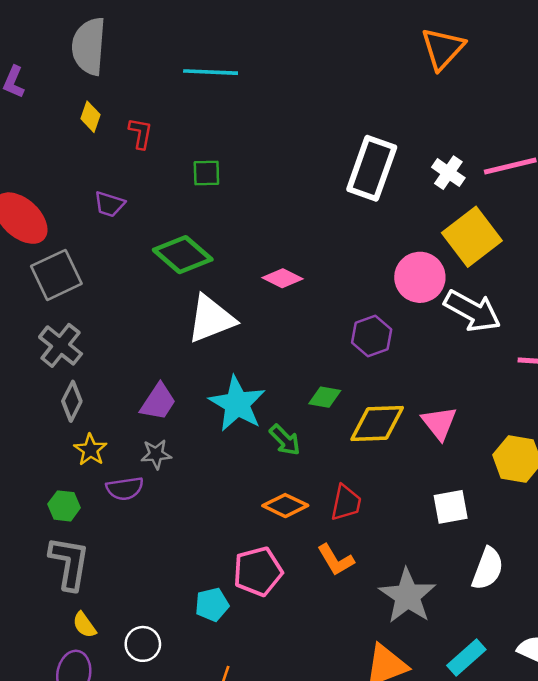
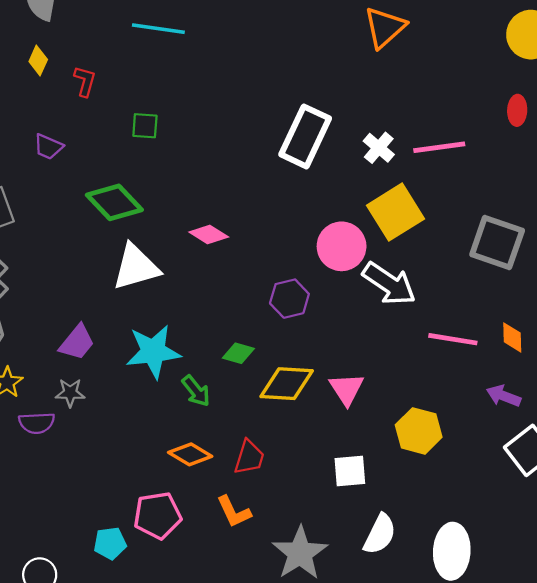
cyan star: (237, 404) -> (153, 352), turned 30

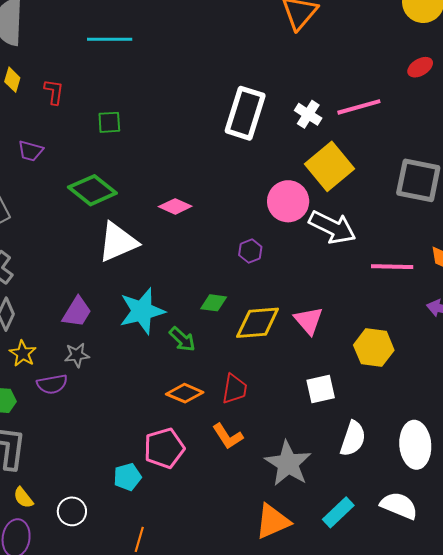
red ellipse: (517, 110) -> (420, 67), turned 65
purple hexagon: (289, 299) -> (250, 251), size x0.7

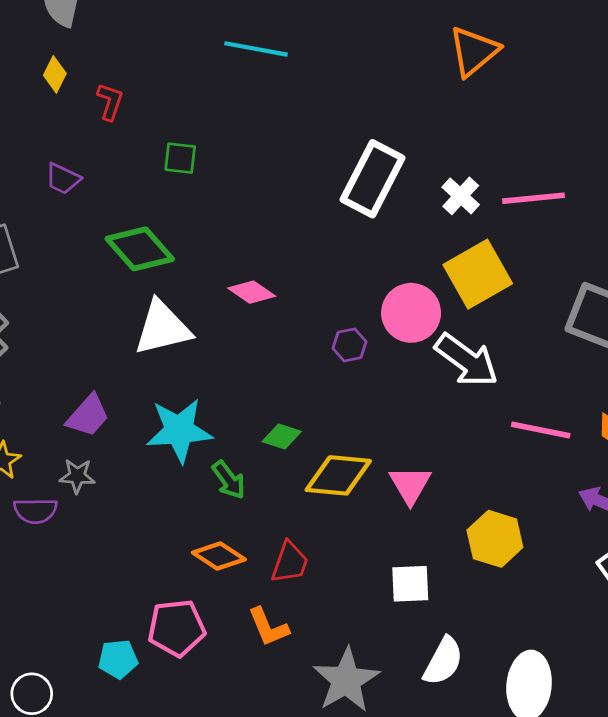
cyan line: (110, 39) -> (256, 49), moved
purple hexagon: (250, 251) -> (350, 345), moved

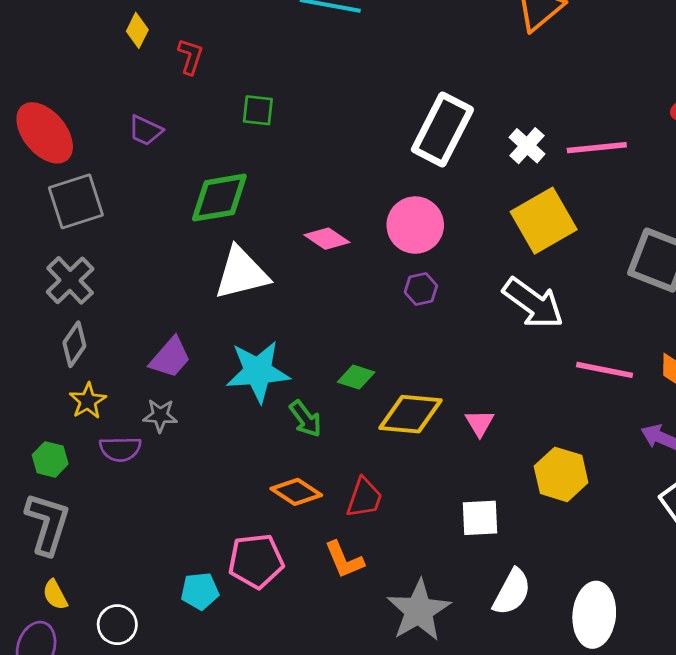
green diamond: (140, 249) -> (219, 198), turned -58
pink circle: (411, 313) -> (415, 225), moved
pink triangle: (410, 485) -> (480, 423), size x0.7

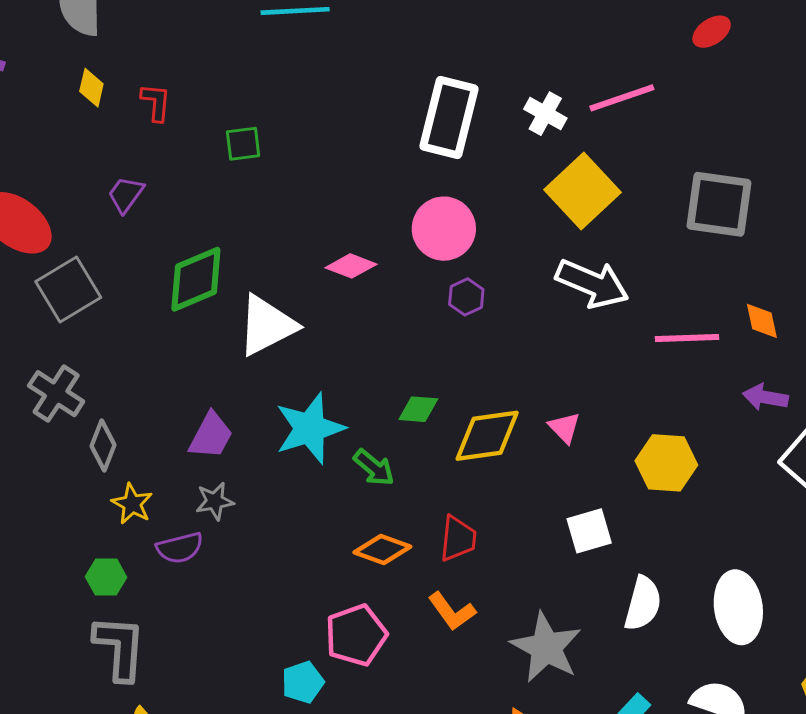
purple trapezoid: (145, 130) -> (126, 194), turned 114
green diamond: (219, 198) -> (196, 279), moved
gray cross: (70, 280) -> (56, 394), moved

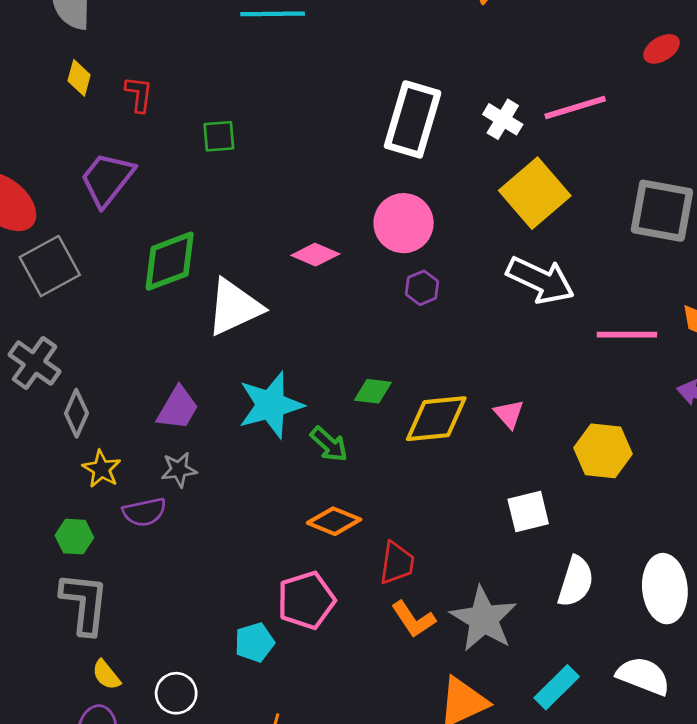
purple trapezoid: (126, 194) -> (107, 179), size x1.6
red trapezoid: (458, 539) -> (397, 563), moved
orange L-shape: (452, 611) -> (413, 619), moved

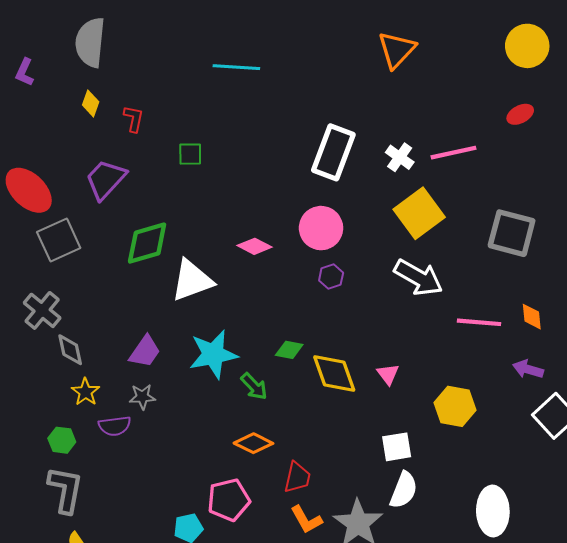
gray diamond: (76, 413) -> (70, 350), turned -40
yellow diamond: (436, 419) -> (334, 374), turned 72
white semicircle: (576, 581) -> (404, 490), moved

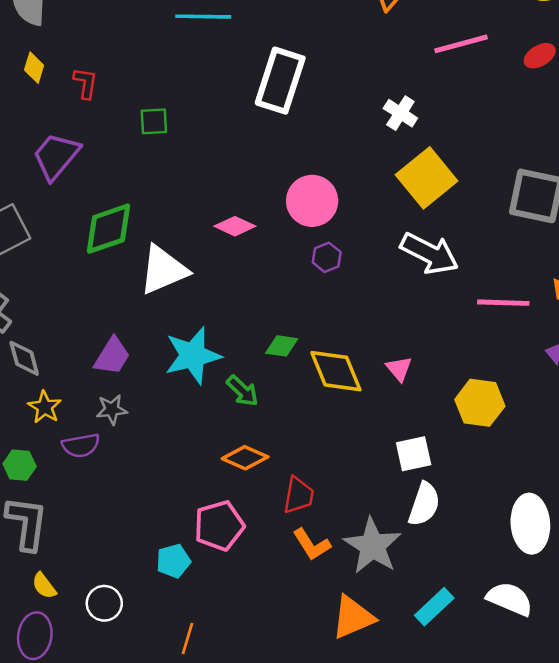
white rectangle: (333, 152) -> (280, 81), moved
pink line: (453, 153) -> (461, 44), moved

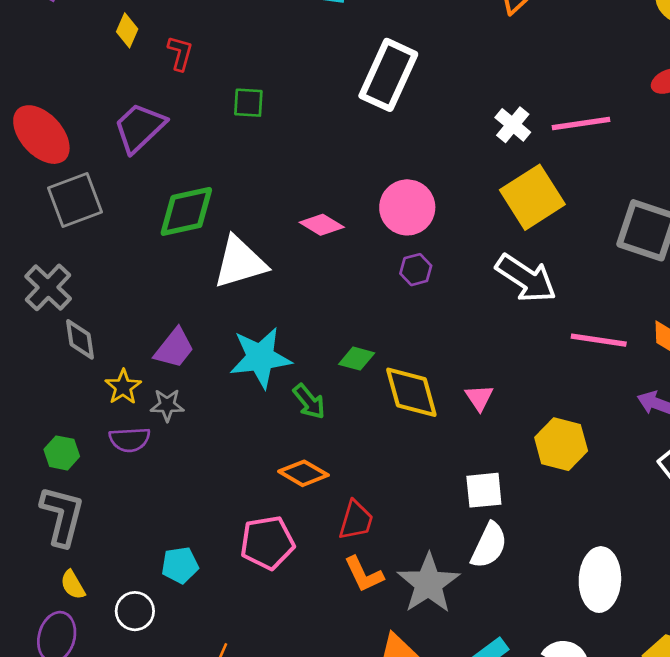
pink line: (461, 44) -> (581, 124), moved
yellow star: (45, 407) -> (123, 387), moved
cyan pentagon: (173, 561) -> (180, 565), moved

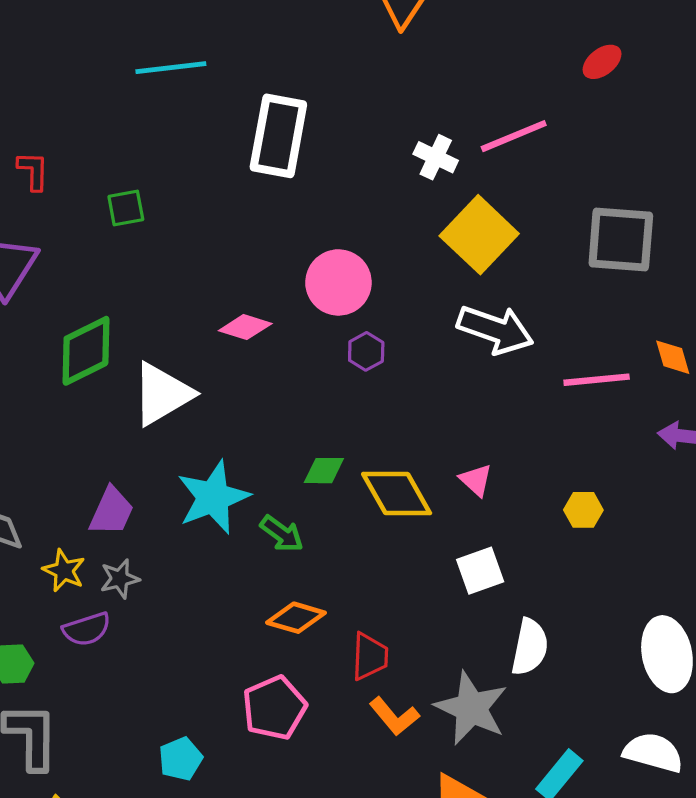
yellow hexagon: (561, 444) -> (583, 510), size x0.6
white square: (484, 490) -> (480, 571), moved

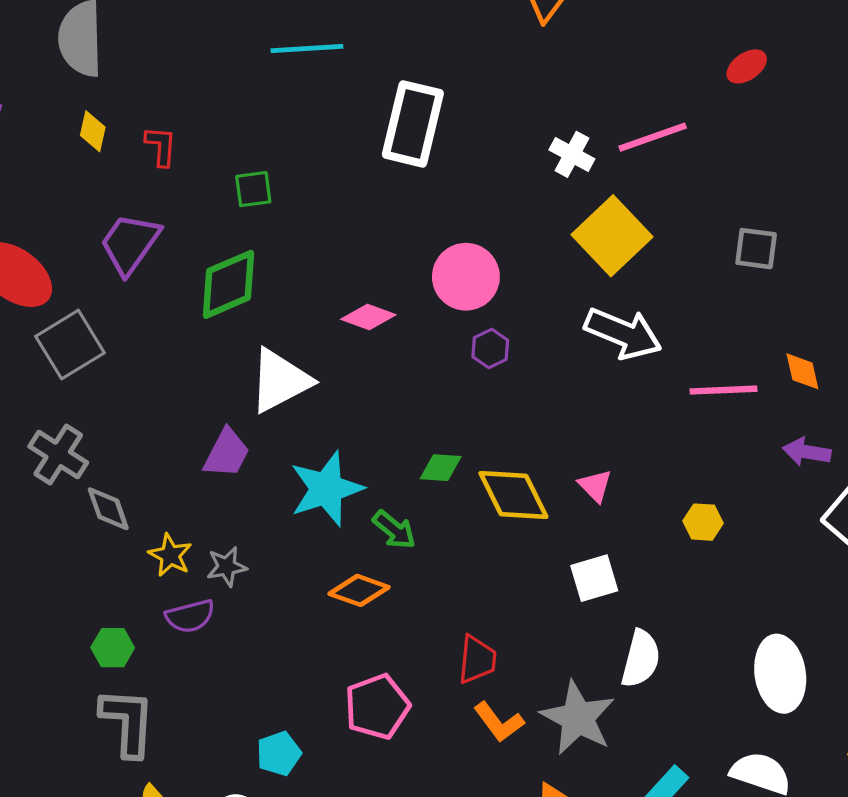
gray square: (621, 240) -> (756, 249), size x0.6
green diamond: (86, 351) -> (228, 284), moved
purple trapezoid: (112, 511) -> (227, 453), moved
orange diamond: (296, 618) -> (359, 590), moved

